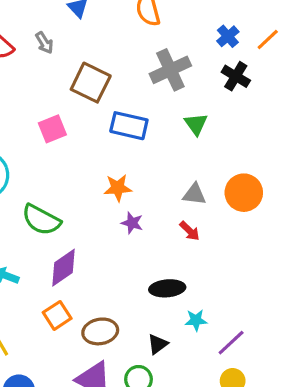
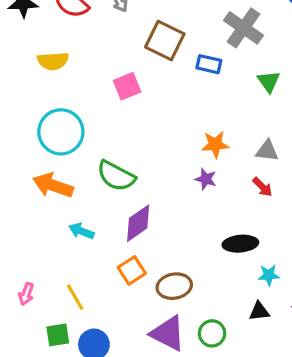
gray cross: (170, 70) -> (244, 28), turned -30
blue rectangle: (129, 126) -> (209, 64), moved, size x0.7
orange star: (118, 188) -> (215, 144), moved
black triangle: (158, 344) -> (259, 311), moved, turned 30

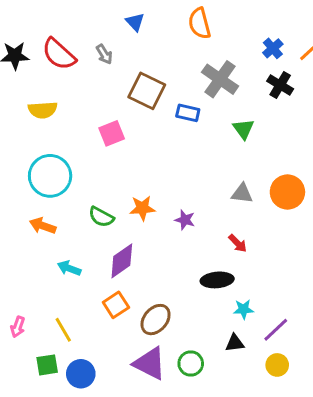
orange star: (215, 144) -> (142, 208), moved
green semicircle: (116, 176) -> (101, 217), size x0.7
orange arrow: (53, 185) -> (43, 226), size x0.7
red arrow: (262, 187) -> (238, 243), moved
brown ellipse: (174, 286) -> (156, 320), turned -40

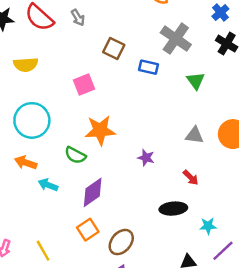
brown square: (147, 91) -> (114, 48), size x0.7
orange star: (142, 208) -> (100, 130), moved, size x1.4
cyan arrow: (69, 268) -> (48, 185), moved
cyan star: (243, 309) -> (208, 226), moved

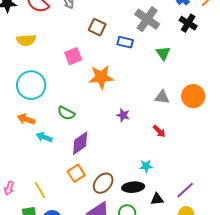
orange star: (100, 130) -> (101, 77), moved
black ellipse: (173, 209) -> (133, 187), moved
cyan star: (208, 226) -> (146, 166), moved

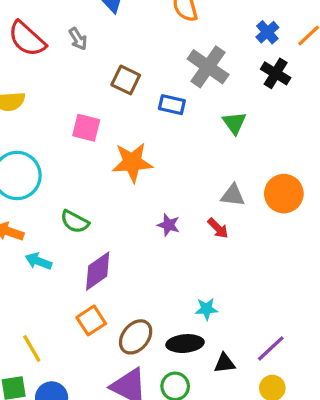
pink square: (73, 56) -> (86, 128), turned 36
red arrow: (159, 131) -> (218, 228), moved

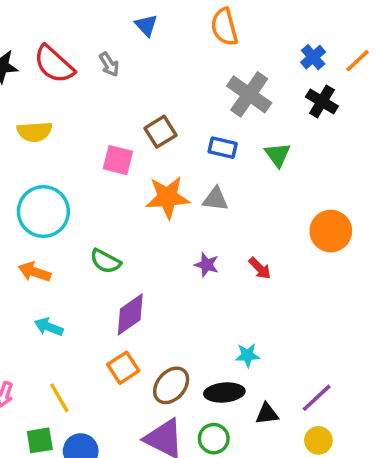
brown square: (126, 80) -> (160, 132), moved, turned 32
blue rectangle: (172, 105) -> (223, 148), moved
gray triangle: (233, 195) -> (215, 199), moved
cyan arrow: (38, 261) -> (49, 327), moved

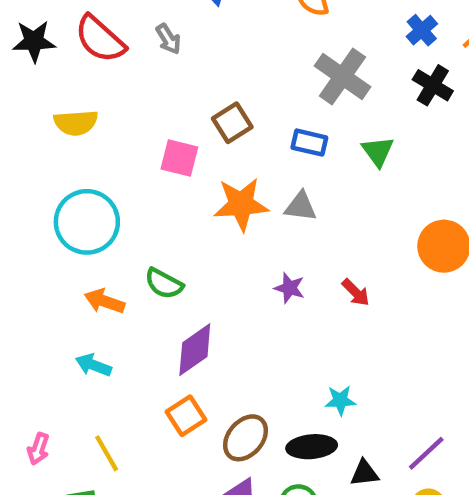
orange arrow: (35, 272) -> (104, 301), moved

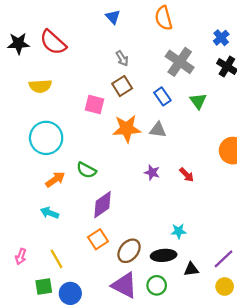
gray arrow: (168, 39) -> (122, 58), moved
blue rectangle: (309, 143) -> (162, 96), turned 42
orange arrow: (104, 301) -> (55, 179), turned 126

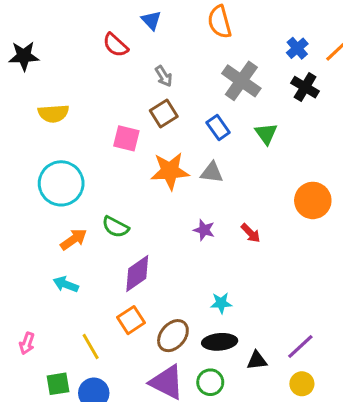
red semicircle: (53, 42) -> (115, 45), moved, size x0.7
cyan star: (179, 231) -> (221, 303), moved
yellow line: (56, 259) -> (91, 347), moved

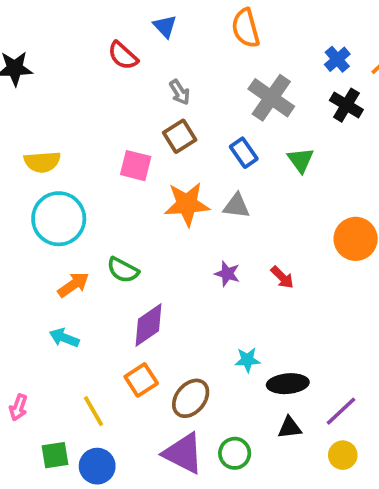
yellow semicircle: (53, 113) -> (42, 162), moved
black ellipse: (220, 342) -> (288, 384), moved

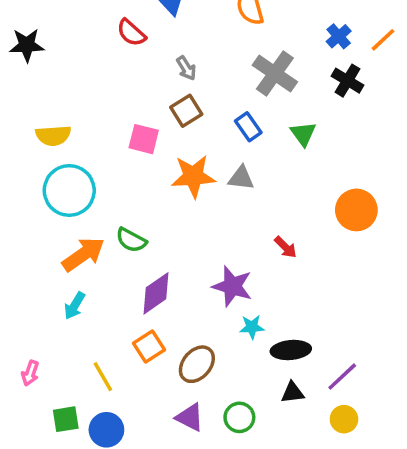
purple star: (227, 274) -> (232, 286), moved, size x1.6
orange arrow: (73, 285) -> (83, 254), size x1.4
cyan arrow: (64, 338) -> (75, 306), turned -80
purple triangle: (183, 453) -> (190, 417), size x0.7

